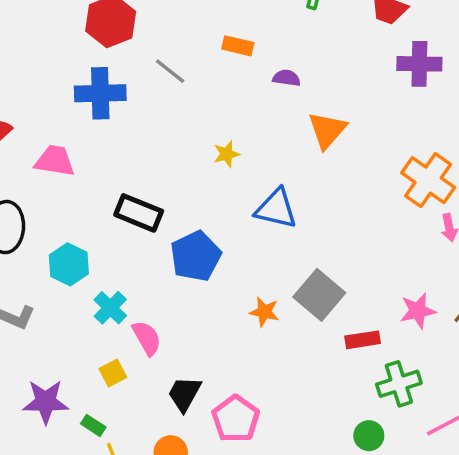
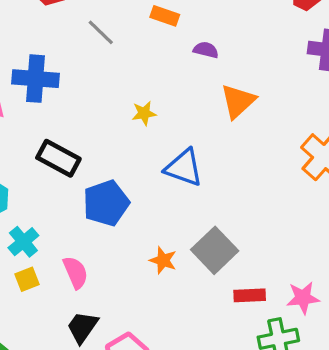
blue cross: (100, 93) -> (36, 79), moved
pink star: (418, 311) -> (303, 298), moved
pink semicircle: (147, 338) -> (75, 272), moved
yellow square: (113, 373) -> (27, 279), moved

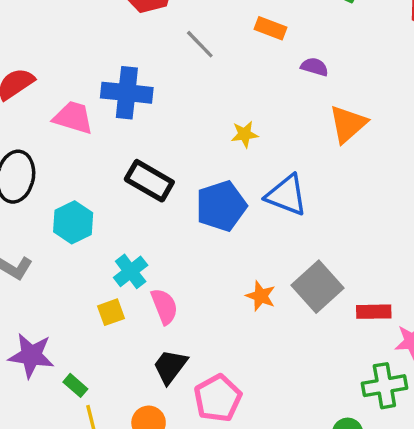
blue pentagon: (106, 203) -> (221, 206), moved
cyan cross: (23, 242) -> (131, 271), moved
red rectangle: (250, 295) -> (374, 312), moved

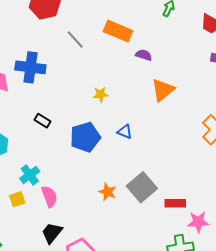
orange rectangle: (271, 28) -> (118, 31), size x1.5
black rectangle: (149, 181) -> (43, 121), size x0.6
blue triangle: (286, 195) -> (125, 132), size x0.6

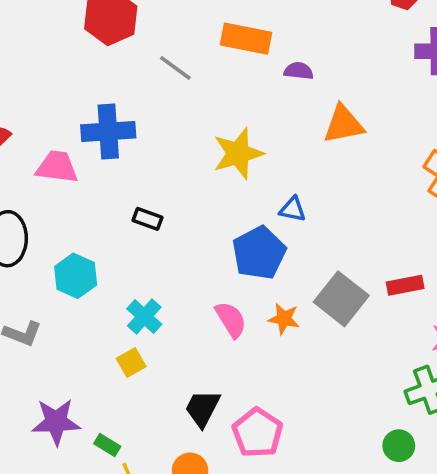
orange triangle: (163, 90) -> (344, 124), turned 40
yellow star: (101, 94) -> (238, 154), size x1.8
blue pentagon: (85, 137) -> (259, 253), moved
pink semicircle: (49, 196) -> (231, 320), moved
red rectangle: (175, 203) -> (405, 285), moved

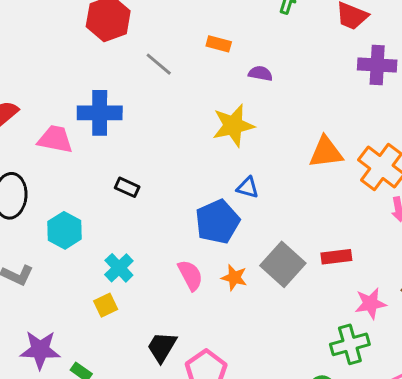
orange rectangle: (246, 39) -> (219, 44), size x0.6
orange triangle: (344, 124) -> (326, 152), moved
yellow star: (238, 154) -> (233, 125), moved

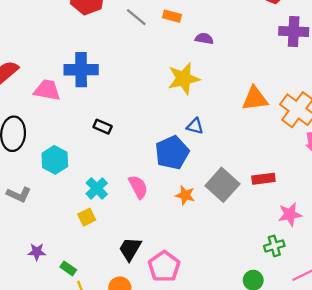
gray line: (159, 64) -> (136, 17), moved
pink semicircle: (190, 275) -> (138, 187), moved
green cross: (350, 344) -> (274, 246), size x0.7
purple star: (40, 350) -> (37, 252), size x0.6

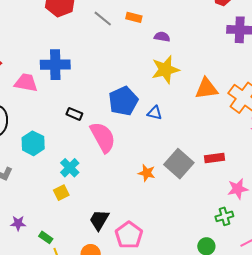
yellow star: (184, 79) -> (165, 70), moved
blue pentagon: (172, 153) -> (123, 101), moved
pink semicircle: (138, 187) -> (103, 137), moved, size x1.5

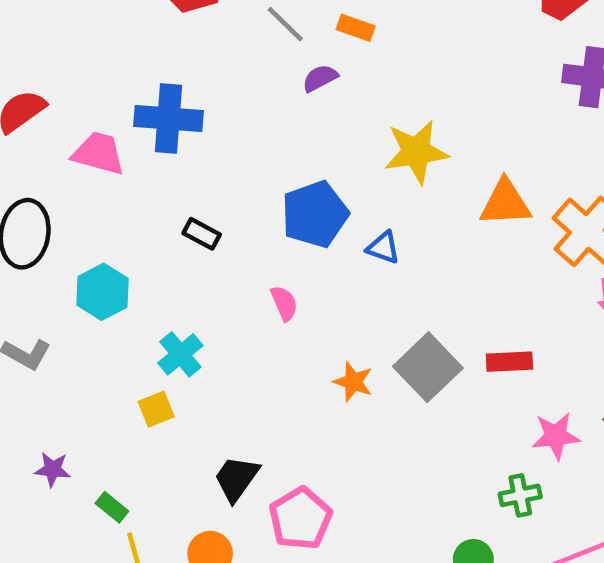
purple semicircle: (162, 37) -> (320, 78), moved, turned -42
pink semicircle: (103, 137) -> (284, 303), moved, size x0.5

